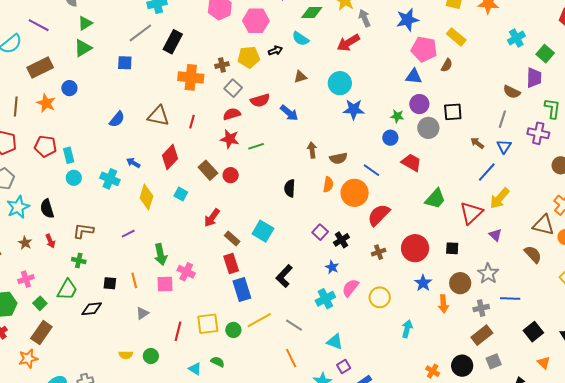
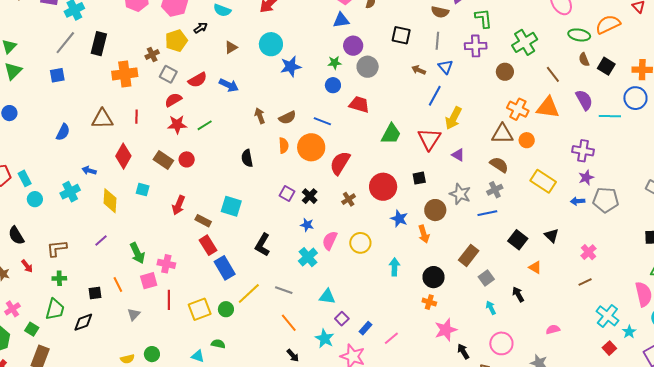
black square: (453, 112) -> (401, 35), moved, turned 30
cyan cross: (110, 179) -> (70, 192), turned -36
gray cross: (481, 308) -> (495, 190), moved
red line: (178, 331) -> (169, 300), moved
black circle: (462, 366) -> (434, 277), moved

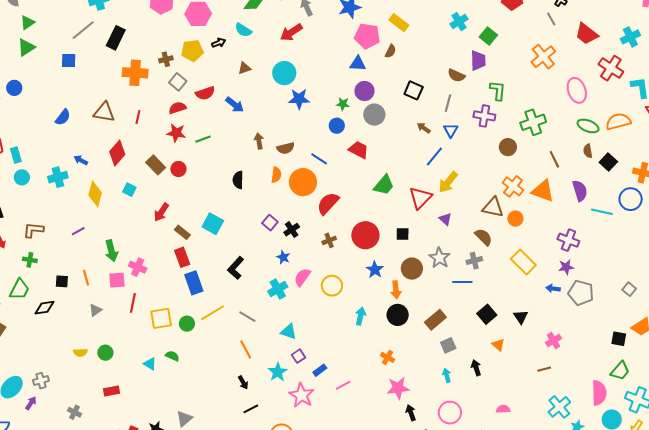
black circle: (434, 277) -> (398, 315), moved

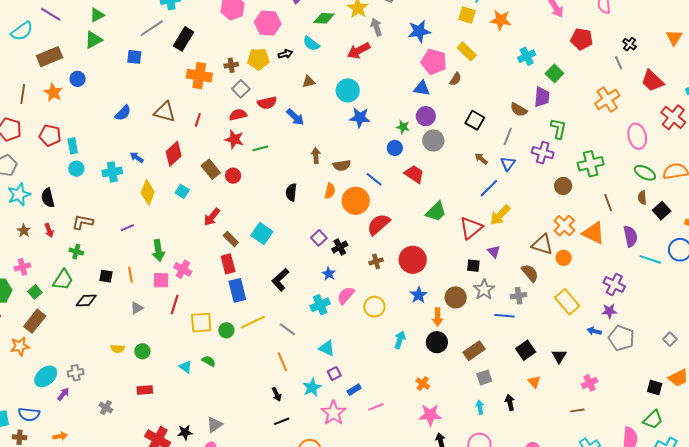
black square: (403, 234) -> (473, 266), moved

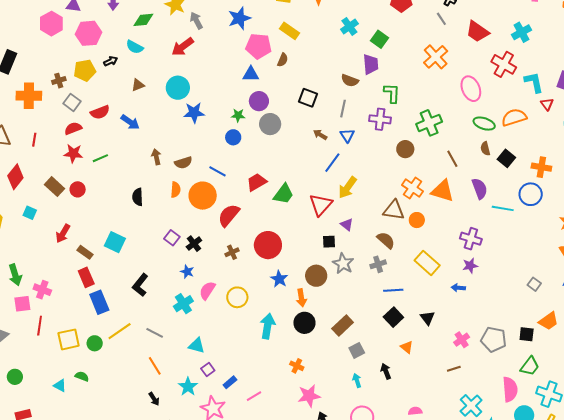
red trapezoid: (414, 174) -> (257, 182), moved, turned -55
blue line: (504, 316) -> (393, 290), moved
gray pentagon: (621, 338) -> (494, 339), moved
cyan arrow: (400, 340) -> (268, 326), size x1.4

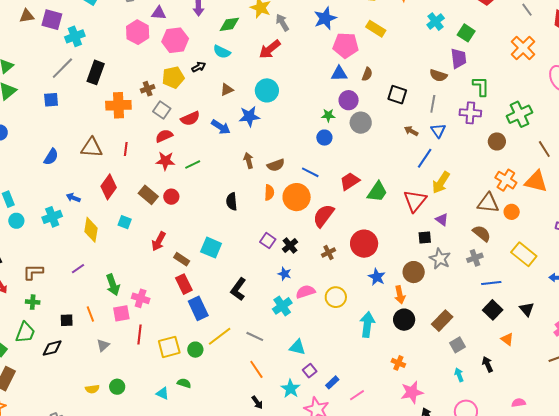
brown semicircle: (283, 60) -> (367, 74), moved
blue star: (194, 113) -> (249, 116), moved
pink semicircle: (207, 290) -> (305, 292), turned 42

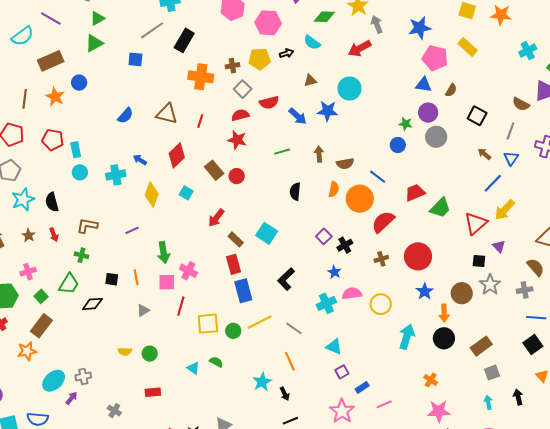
green line: (193, 164) -> (282, 152), moved
cyan star: (291, 389) -> (262, 382), moved

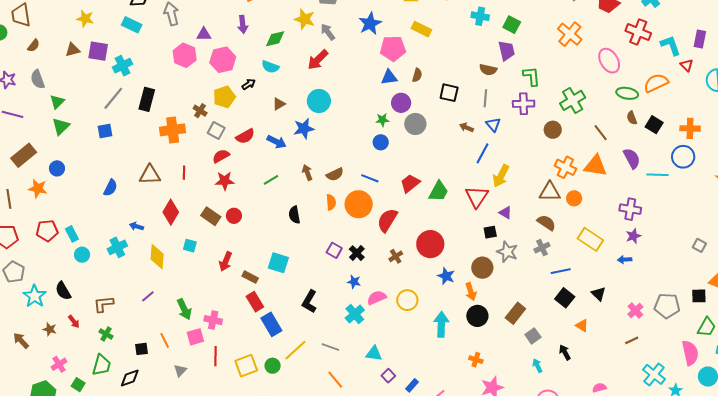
cyan cross: (528, 51) -> (480, 16), turned -36
brown cross: (232, 66) -> (200, 111), turned -32
green cross: (81, 255) -> (106, 334), turned 32

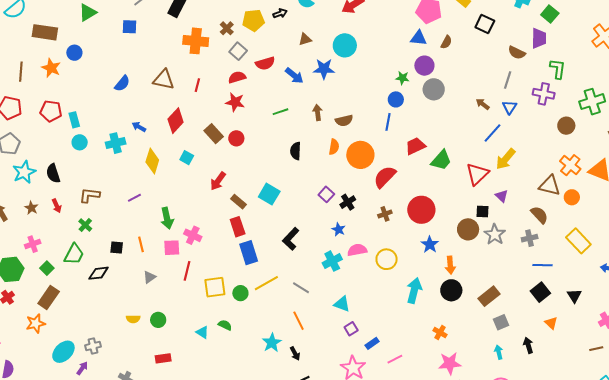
black square: (449, 93) -> (485, 24), moved
brown rectangle: (24, 155) -> (45, 32), turned 35
blue line: (370, 178) -> (388, 122), moved, turned 66
brown circle: (482, 268) -> (468, 229), moved

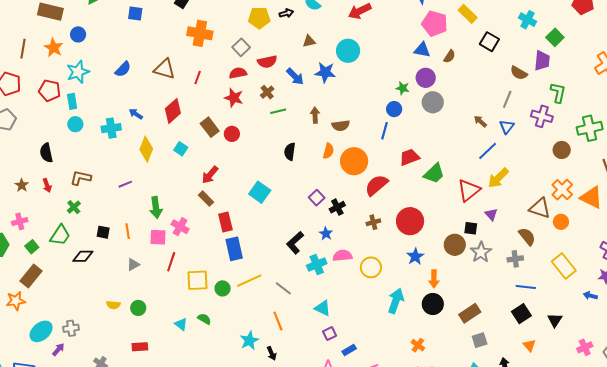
brown cross: (227, 28) -> (267, 92), moved
cyan star: (24, 172) -> (78, 72), moved
brown rectangle: (238, 202) -> (206, 199), moved
black L-shape: (291, 239) -> (295, 243), moved

